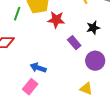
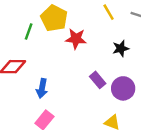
purple rectangle: (74, 43) -> (98, 80), moved
blue arrow: (38, 68) -> (42, 88), moved, turned -98

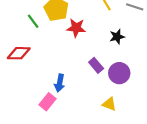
green line: (29, 31) -> (33, 21), turned -56
blue arrow: (42, 88) -> (60, 83), moved

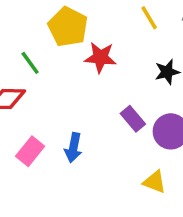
green line: (33, 21) -> (30, 63), moved
pink rectangle: (47, 102) -> (30, 151), moved

